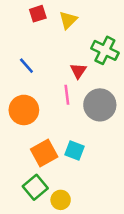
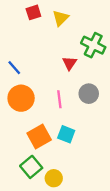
blue line: (26, 66) -> (14, 68), moved
pink line: (67, 95) -> (59, 99), moved
gray circle: (100, 105) -> (89, 94), size x0.7

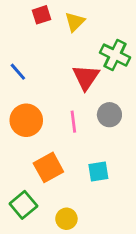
red triangle: (70, 63) -> (86, 77), size x1.5
blue line: (14, 68) -> (18, 72), moved
cyan square: (66, 134) -> (98, 172), moved, turned -30
green square: (31, 167) -> (23, 205), moved

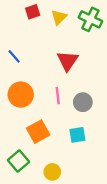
green cross: (115, 55) -> (90, 19), moved
gray circle: (109, 115) -> (83, 102), moved

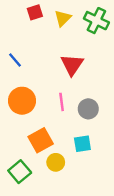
yellow circle: (52, 172) -> (56, 162), moved

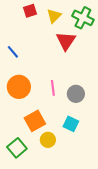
red triangle: (72, 65) -> (66, 41), moved
cyan square: (82, 144) -> (71, 124), turned 35

